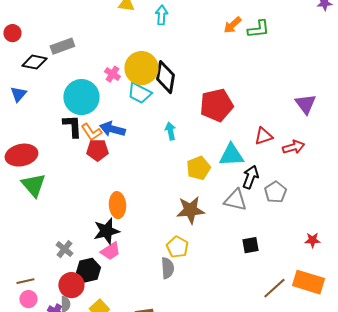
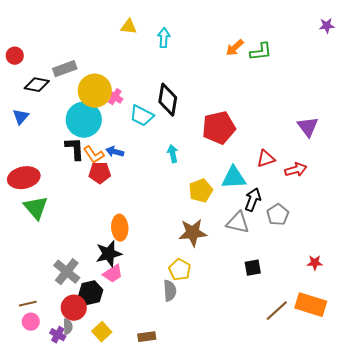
yellow circle: (141, 68) -> (95, 91), moved
blue arrow: (112, 129) -> (115, 152), size x0.7
gray cross: (64, 249) -> (67, 272), size x1.5

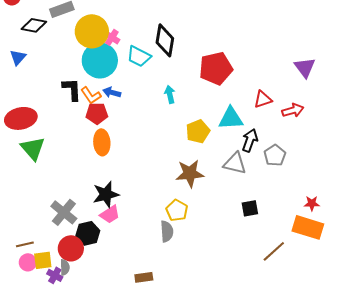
cyan circle: (84, 120) -> (100, 60), moved
orange ellipse: (120, 228) -> (102, 142), moved
orange rectangle: (311, 305) -> (308, 227), moved
yellow square: (102, 332) -> (43, 260), moved, turned 36

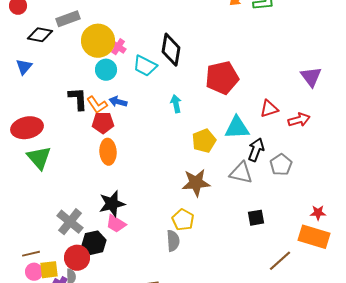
cyan circle: (100, 60) -> (106, 70), size x0.6
pink trapezoid: (110, 214) -> (116, 224), turned 65

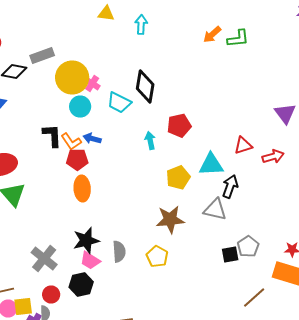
red pentagon: (222, 78) -> (179, 126), moved, size x0.7
gray pentagon: (281, 165) -> (248, 246), moved
gray semicircle: (173, 241) -> (119, 252), moved
black hexagon: (94, 243) -> (81, 284), moved
red circle: (77, 258) -> (51, 294), size x0.7

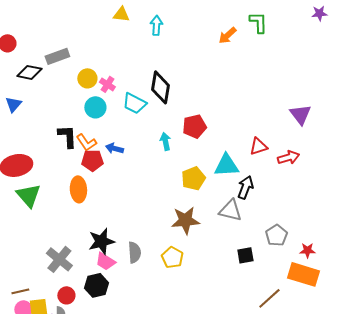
green L-shape: (238, 38) -> (258, 22), moved, turned -85
yellow circle: (72, 78) -> (87, 78), size x0.6
blue arrow: (92, 138) -> (114, 148), moved
orange ellipse: (82, 188) -> (78, 189), moved
gray pentagon: (248, 246) -> (276, 235), moved

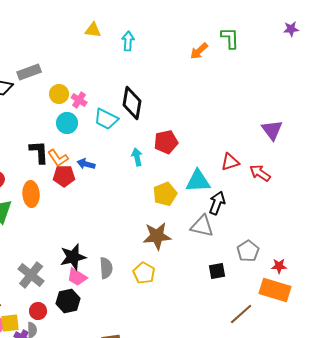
red arrow: (288, 157) -> (260, 173), turned -130
orange ellipse: (78, 189) -> (31, 194), moved

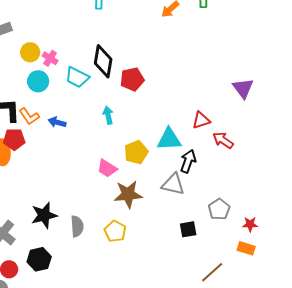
red pentagon: (166, 142) -> (132, 79), moved
red arrow: (260, 173) -> (223, 140), moved
red pentagon: (64, 176) -> (14, 139), moved
pink trapezoid: (77, 277) -> (107, 168), moved
orange rectangle: (275, 290) -> (246, 248), size x0.6

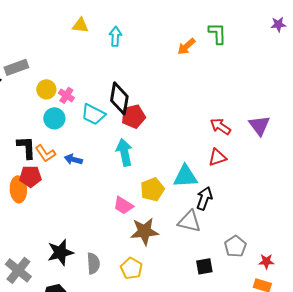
red pentagon: (132, 79) -> (133, 116), moved
cyan arrow: (108, 115) -> (124, 152), size x1.5
red arrow: (223, 140) -> (220, 126), moved

